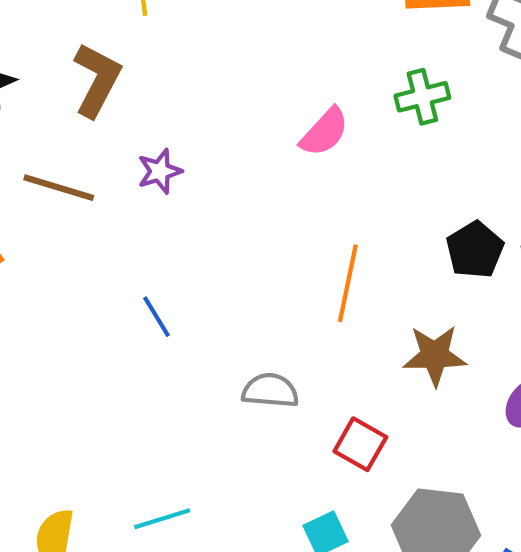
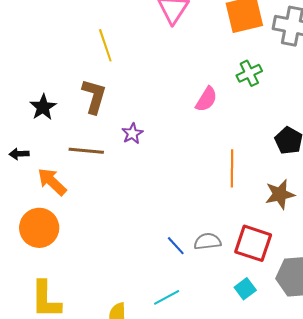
blue line: (156, 317) -> (176, 246), moved
gray semicircle: (270, 391) -> (207, 241), moved
red square: (360, 444) -> (253, 243), size x1.5

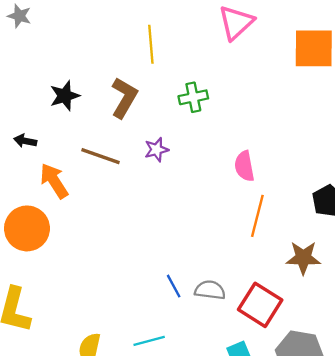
green cross: (249, 73) -> (193, 97), moved
pink semicircle: (206, 99) -> (244, 166), moved, turned 124

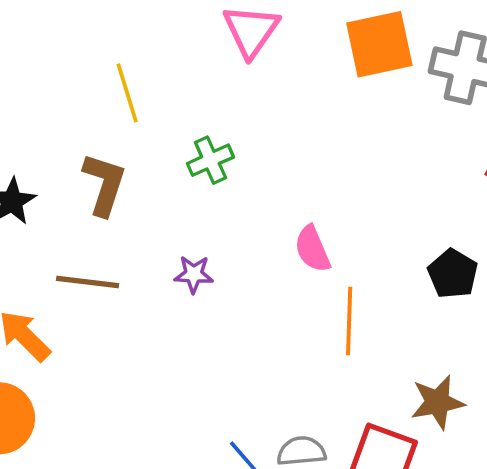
purple star: (156, 150) -> (194, 274), moved, turned 30
brown star: (303, 258) -> (438, 402), moved

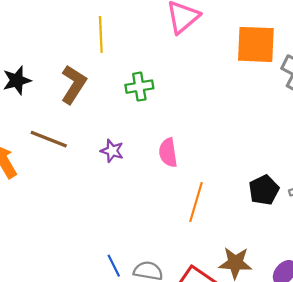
pink semicircle: (312, 249) -> (168, 153), moved

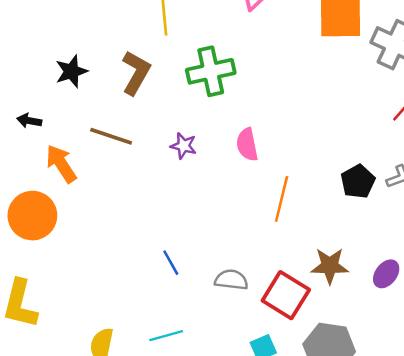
green cross: (139, 87) -> (211, 71), size x1.5
blue line: (114, 266) -> (171, 263), moved

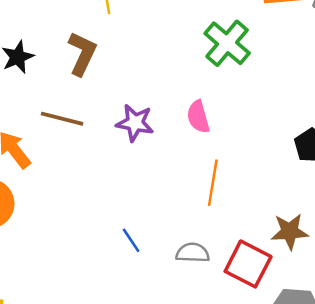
green cross: (211, 71) -> (227, 43), moved, turned -33
purple star: (184, 146) -> (135, 123), size x1.4
orange line: (282, 199) -> (213, 183), moved

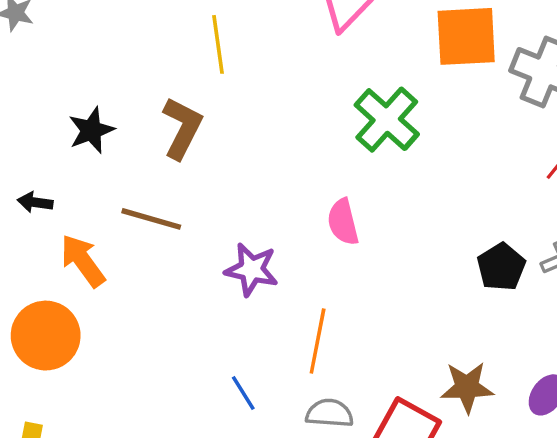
purple star: (135, 123) -> (252, 270), moved
orange line: (213, 183) -> (318, 341), moved

